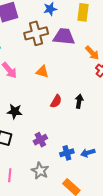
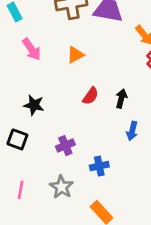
orange triangle: (42, 72) -> (75, 55), turned -48
blue arrow: (88, 153) -> (132, 131), moved, turned -64

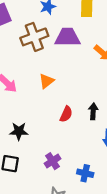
blue cross: (99, 166) -> (85, 173), turned 35

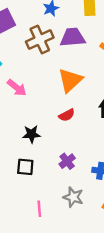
orange triangle: (46, 81) -> (70, 80), moved, size x1.6
red semicircle: (66, 114) -> (67, 115), moved, turned 42

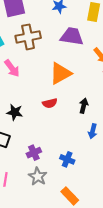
brown cross: (40, 40) -> (28, 37), moved
purple cross: (67, 161) -> (34, 153), moved

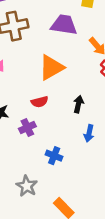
purple cross: (34, 153) -> (27, 127), moved
blue cross: (67, 159) -> (54, 156), moved

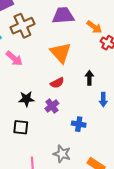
orange triangle: (51, 67) -> (61, 53), turned -30

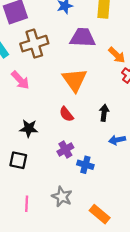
red semicircle: (57, 83) -> (66, 114), turned 72
blue arrow: (103, 100) -> (117, 140), turned 72
purple cross: (52, 106) -> (65, 149), moved

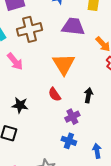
blue arrow: (117, 140) -> (97, 151), moved, turned 88
purple cross: (65, 149) -> (72, 117), moved

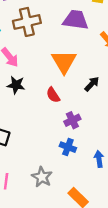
black arrow: (88, 95) -> (92, 84), moved, turned 32
black star: (20, 105) -> (16, 85), moved

